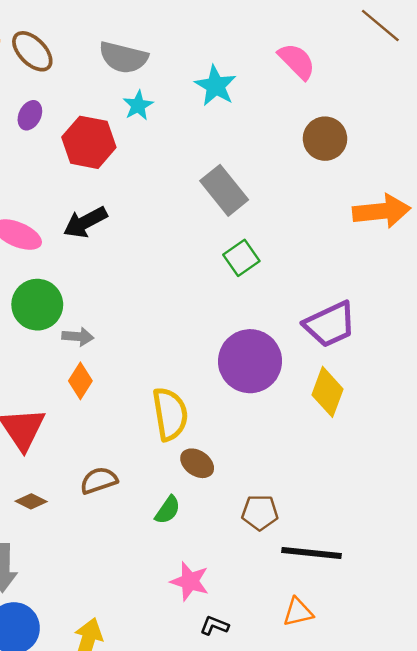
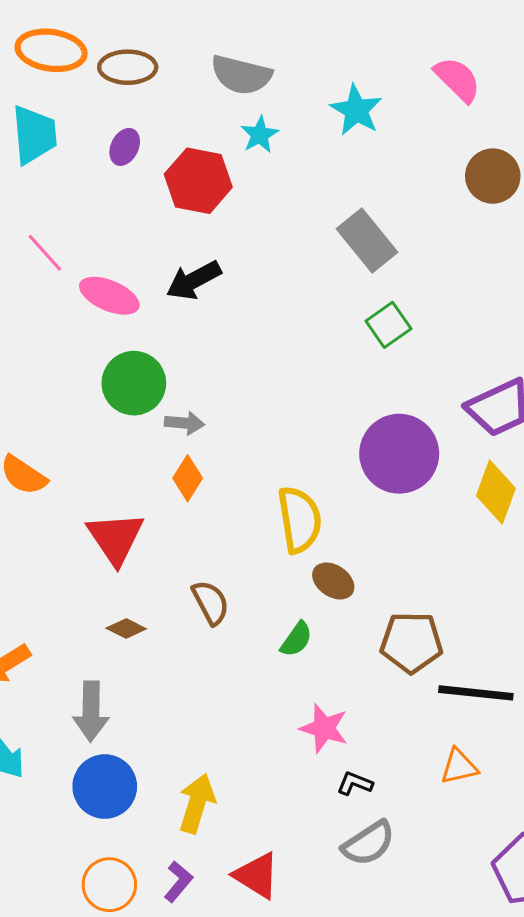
brown ellipse: (32, 51) -> (128, 67), turned -45
brown semicircle: (99, 480) -> (211, 602), turned 81
brown pentagon: (260, 512) -> (411, 642), size x1.4

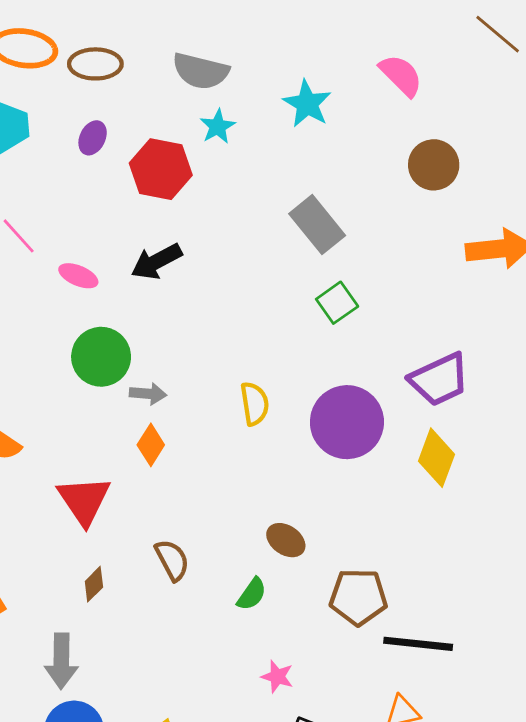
pink ellipse: (109, 296) -> (78, 276), size x0.7
yellow semicircle: (300, 520) -> (255, 404), moved, size x0.7
brown diamond: (126, 629) -> (94, 584), turned -72
pink star: (324, 728) -> (277, 677), size x0.7

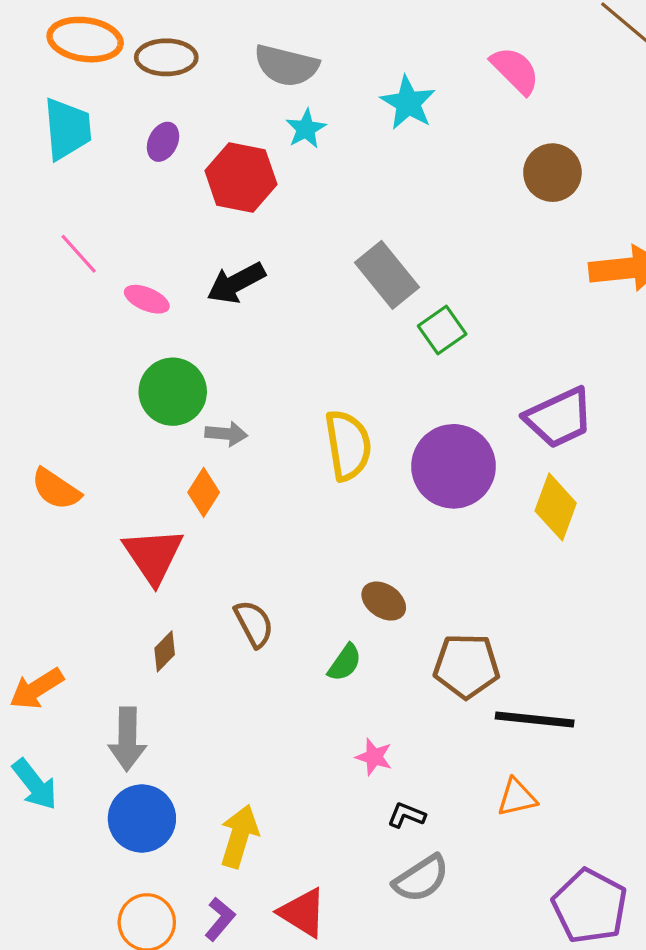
gray rectangle: (317, 225) -> (387, 275), moved
yellow semicircle: (255, 404) -> (348, 445), size x1.4
orange diamond: (151, 445) -> (204, 492), moved

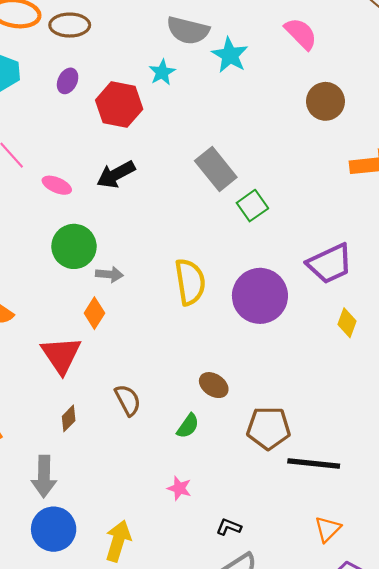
gray semicircle: (286, 66) -> (188, 30), moved
yellow diamond: (556, 507) -> (347, 323), moved, size x0.7
pink star: (374, 757) -> (179, 488), moved
orange triangle: (517, 797) -> (328, 529), moved, turned -32

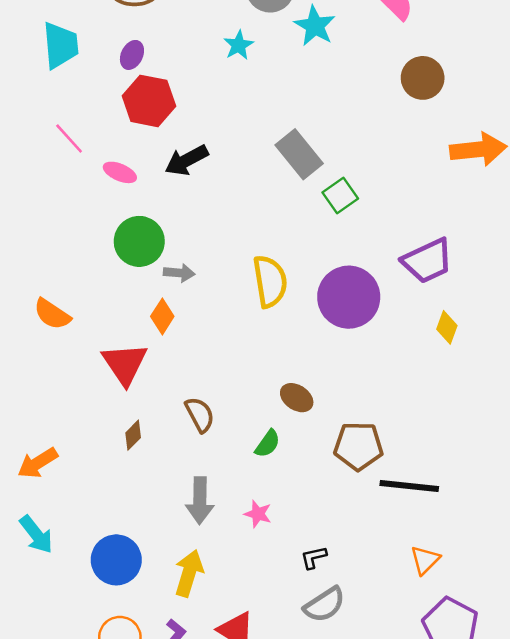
red hexagon: (119, 105) -> (149, 101), moved
gray arrow: (44, 476) -> (200, 501), moved
black L-shape: (229, 527) -> (314, 557), turned -35

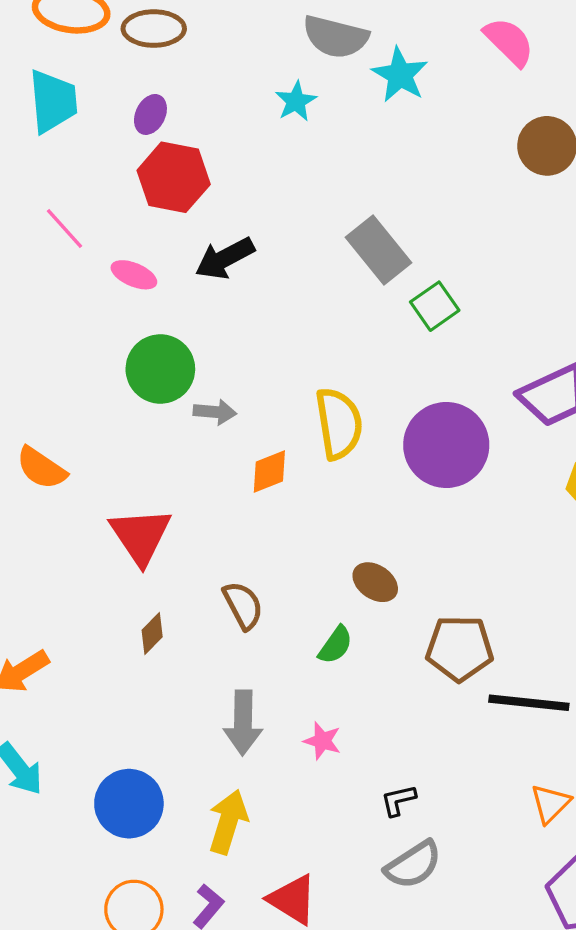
orange diamond: (162, 316) -> (269, 471), moved, turned 36

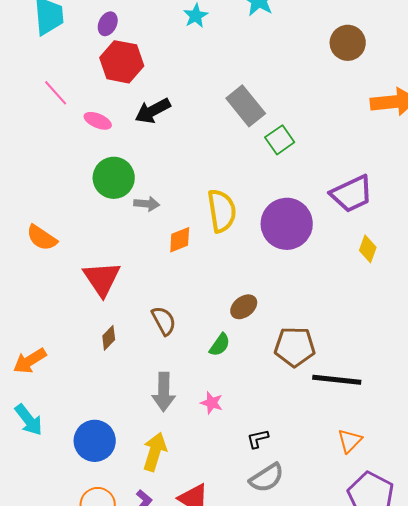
brown ellipse: (375, 582) -> (244, 307), turned -72

